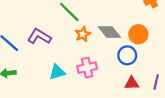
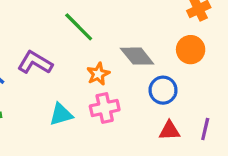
orange star: (83, 34) -> (98, 74), moved
orange circle: (138, 34) -> (191, 50), moved

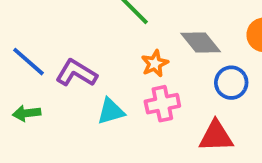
purple L-shape: (35, 63) -> (76, 73), moved
red triangle: (169, 131) -> (216, 136), moved, size x1.4

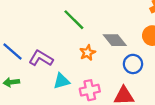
pink cross: (162, 104) -> (90, 90), moved

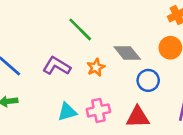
purple L-shape: (41, 58) -> (57, 66), moved
cyan triangle: (61, 81) -> (67, 112), moved

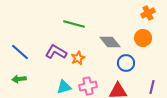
green line: (80, 29) -> (74, 24), turned -30
orange star: (96, 67) -> (78, 58), moved

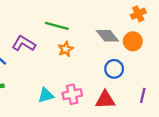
gray diamond: (110, 42) -> (107, 36), moved
purple L-shape: (56, 52) -> (24, 44), moved
orange star: (78, 58) -> (66, 49), moved

